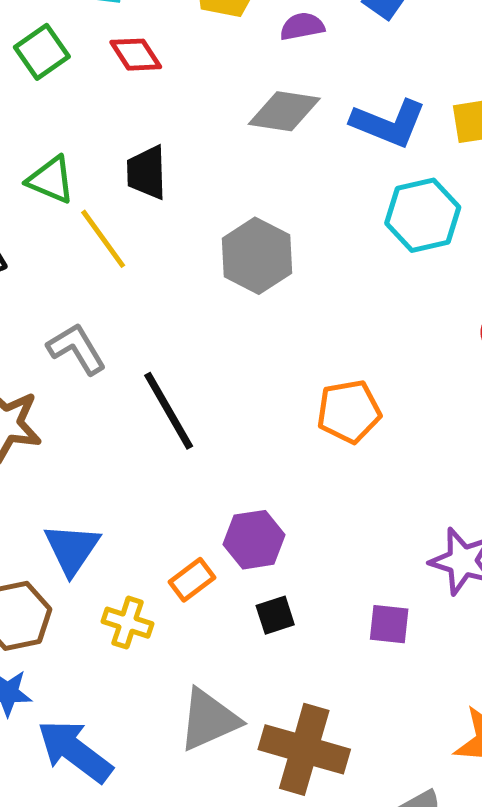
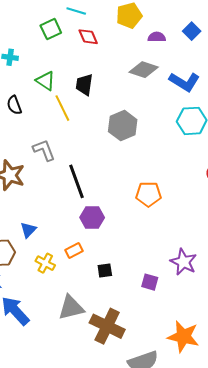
purple hexagon: (254, 540) -> (92, 218), moved
blue triangle: (72, 549) -> (28, 230), size x0.7

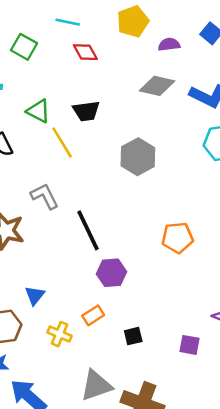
green square: (51, 29) -> (24, 47), moved, turned -30
black trapezoid: (84, 85) -> (86, 111), turned -100

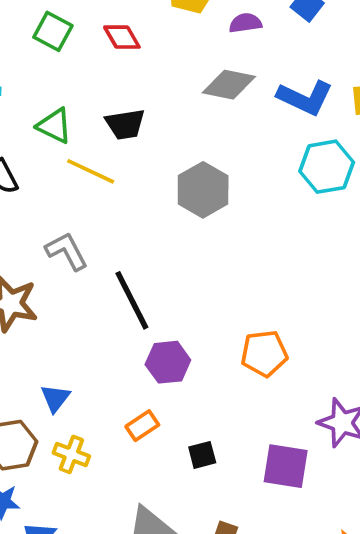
green square: (24, 47) -> (53, 31), moved
yellow line: (62, 142) -> (91, 171), turned -32
orange pentagon: (178, 238) -> (264, 353), moved
yellow cross: (59, 334) -> (71, 454), moved
purple square: (189, 345) -> (286, 466), size x1.5

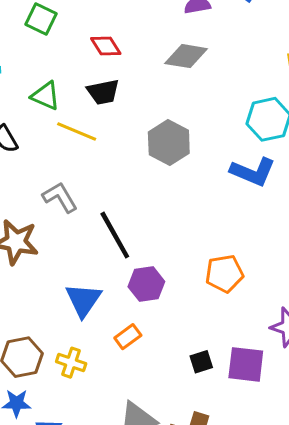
red diamond: (122, 37) -> (106, 46), moved
blue L-shape: (305, 98) -> (253, 172), moved
blue triangle: (55, 398) -> (83, 300), moved, size x1.5
black square: (202, 455) -> (201, 362), moved

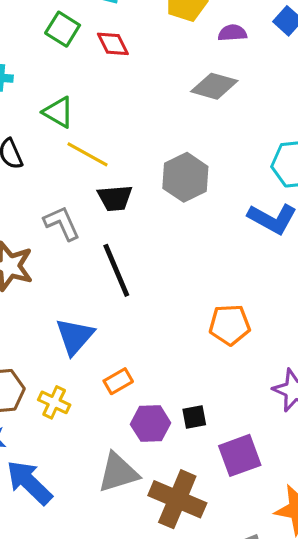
red diamond: (106, 46) -> (113, 44), moved
black trapezoid: (103, 92) -> (115, 198), moved
purple hexagon: (146, 284) -> (151, 424), moved
purple square: (246, 364) -> (240, 455), moved, turned -33

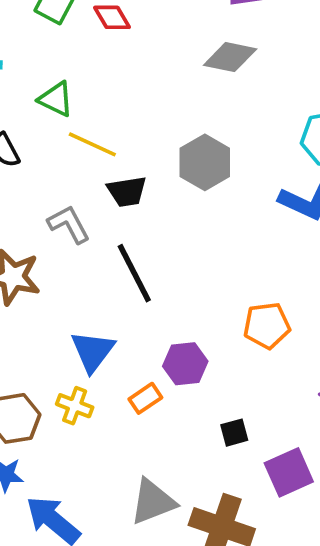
yellow cross: (54, 402) -> (75, 406), moved
purple hexagon: (151, 424) -> (185, 364), moved

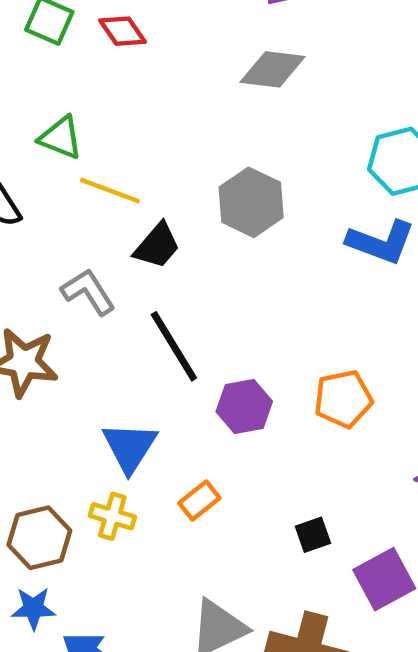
black trapezoid: (127, 191) -> (157, 246), turned -36
purple hexagon: (185, 364) -> (244, 407), moved

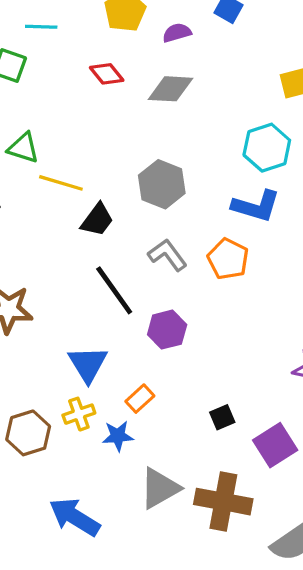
red diamond: (123, 31) -> (107, 74), moved
gray L-shape: (88, 292) -> (167, 255), moved
orange pentagon: (343, 399) -> (228, 259), moved, turned -30
yellow cross: (112, 516) -> (79, 414), turned -32
blue star: (33, 608) -> (118, 436), moved

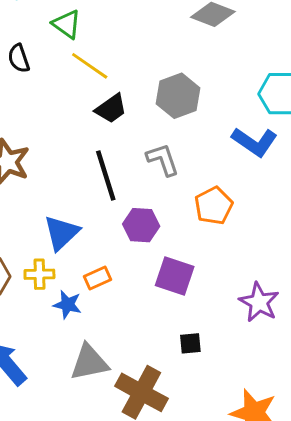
orange pentagon: (228, 259) -> (214, 206), moved
black square: (222, 417) -> (190, 343), moved
purple square: (275, 445) -> (175, 276), moved, turned 33

